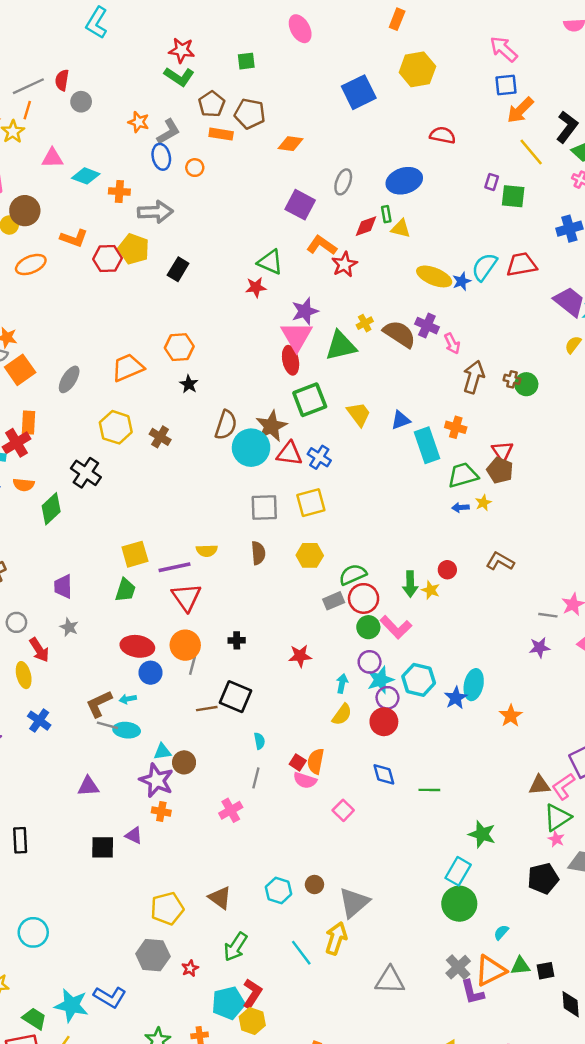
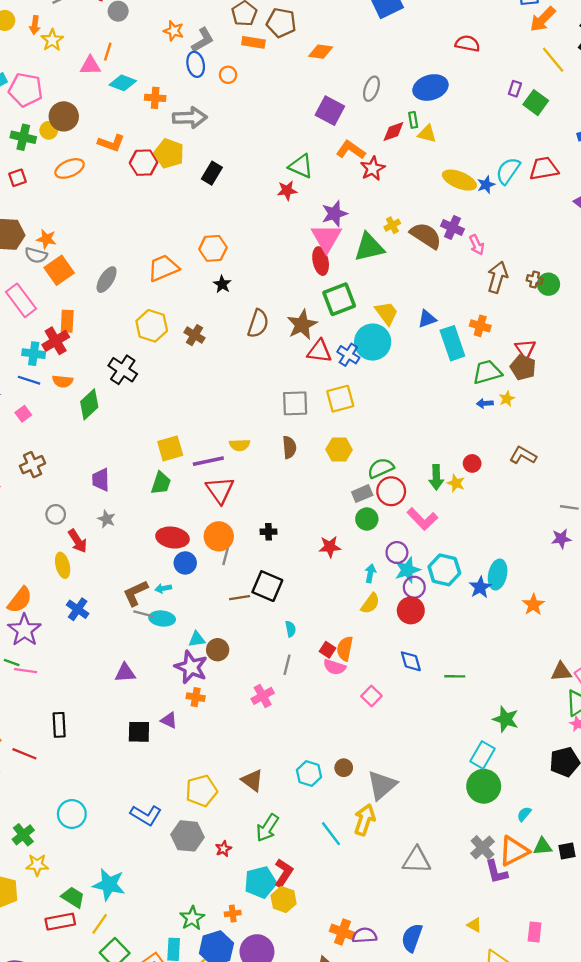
orange line: (27, 110) -> (108, 52), moved
green square: (513, 196) -> (536, 103), turned 30
cyan circle: (251, 448) -> (373, 342), moved
green circle: (368, 627) -> (367, 519), moved
blue L-shape: (110, 997) -> (146, 815), moved

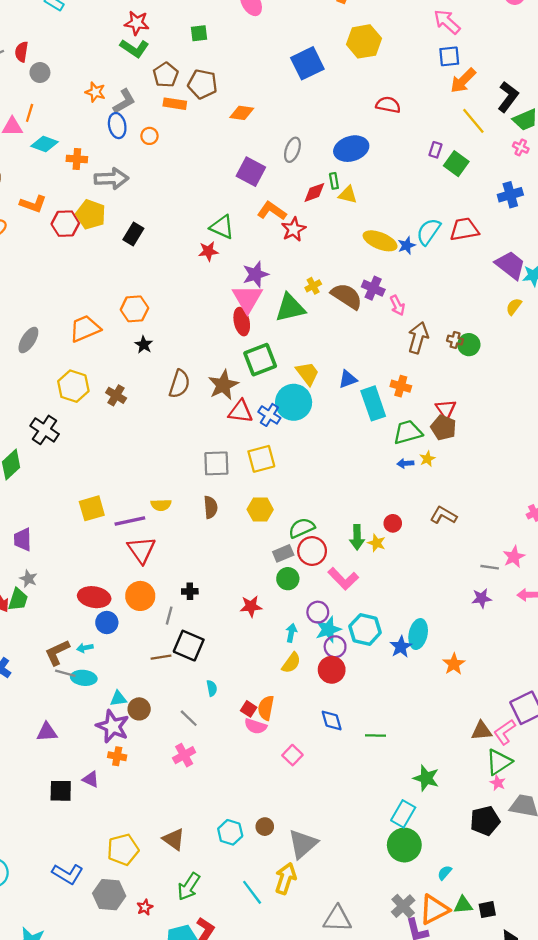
green trapezoid: (161, 483) -> (18, 599), moved
gray line: (226, 556) -> (169, 616), moved
gray line: (287, 665) -> (189, 718), moved, turned -60

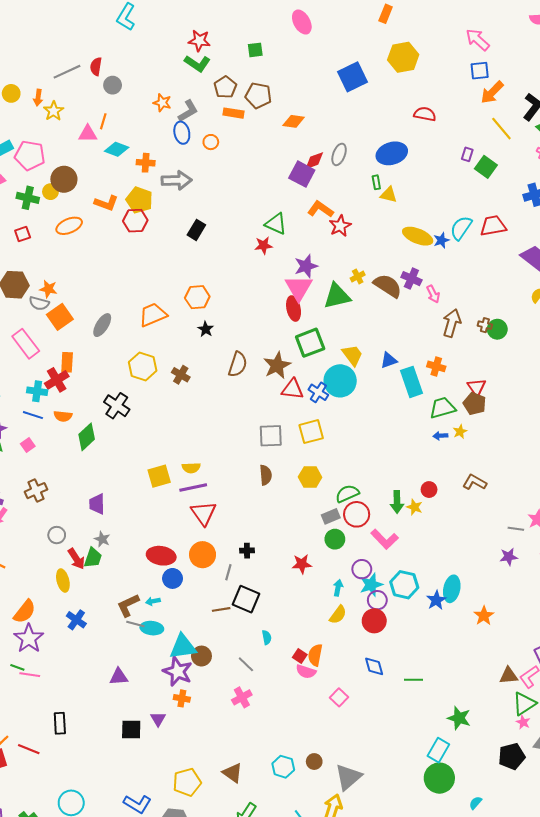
red diamond: (314, 192) -> (314, 161), moved
yellow pentagon: (91, 214) -> (139, 200), moved
yellow semicircle: (161, 505) -> (191, 468), moved
cyan triangle: (118, 699) -> (183, 647), size x1.8
purple triangle: (91, 779) -> (158, 719), turned 35

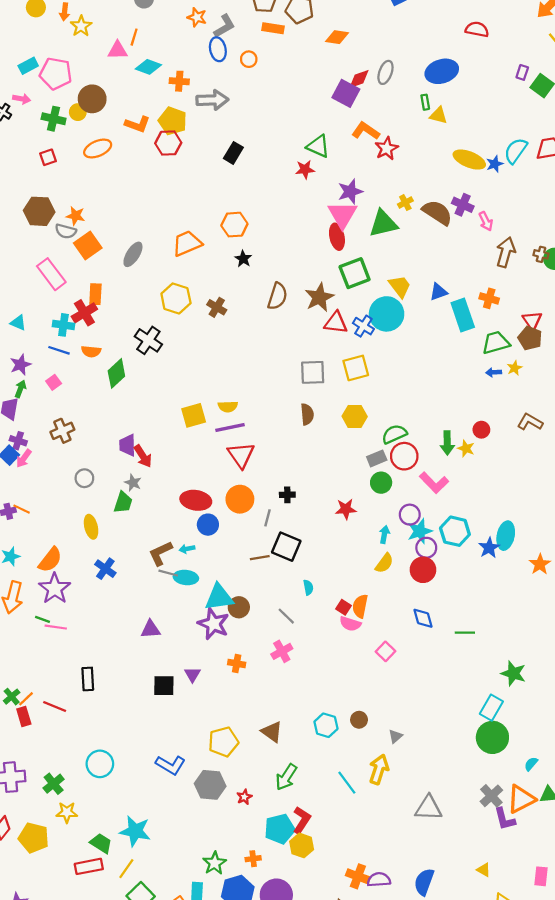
red arrow: (76, 559) -> (143, 456), moved
orange cross: (182, 698) -> (237, 664), moved
gray triangle: (348, 777) -> (395, 736), size x0.5

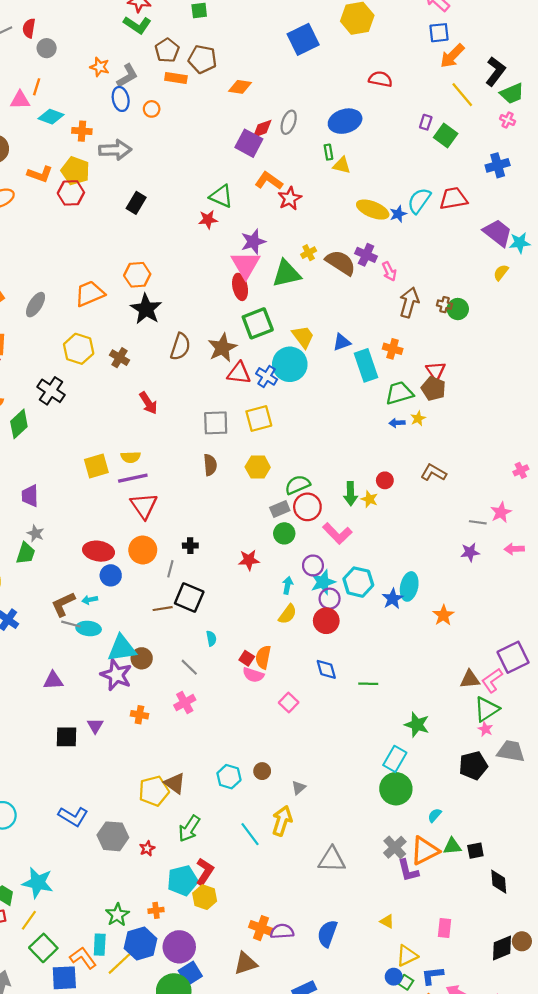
black star: (243, 259) -> (146, 309), size x1.8
red arrow: (143, 456) -> (148, 403), moved
yellow pentagon: (223, 742) -> (154, 791), moved

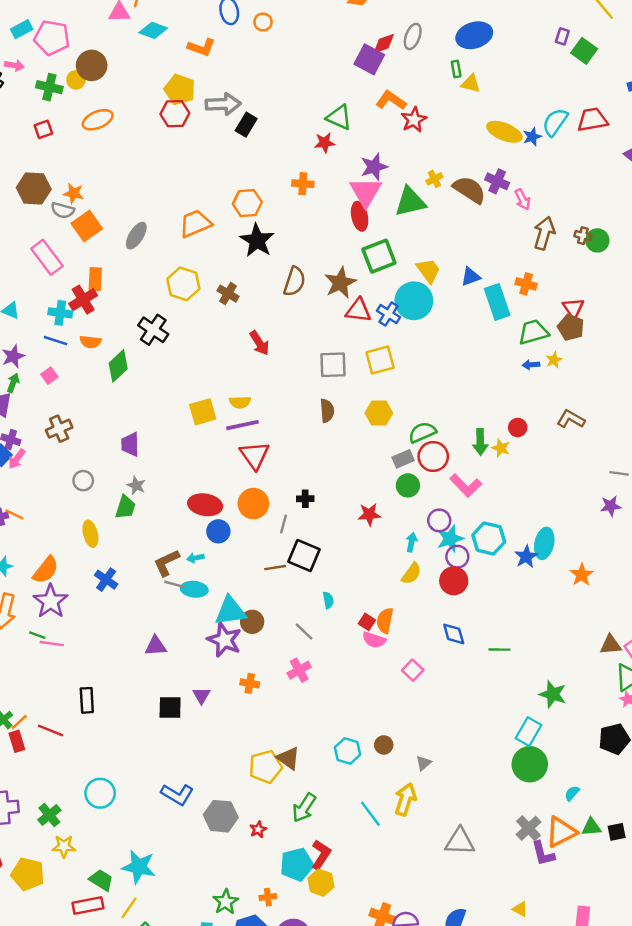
orange cross: (82, 131) -> (303, 184), moved
gray arrow: (115, 150) -> (223, 104), moved
orange L-shape: (40, 174) -> (201, 47), moved

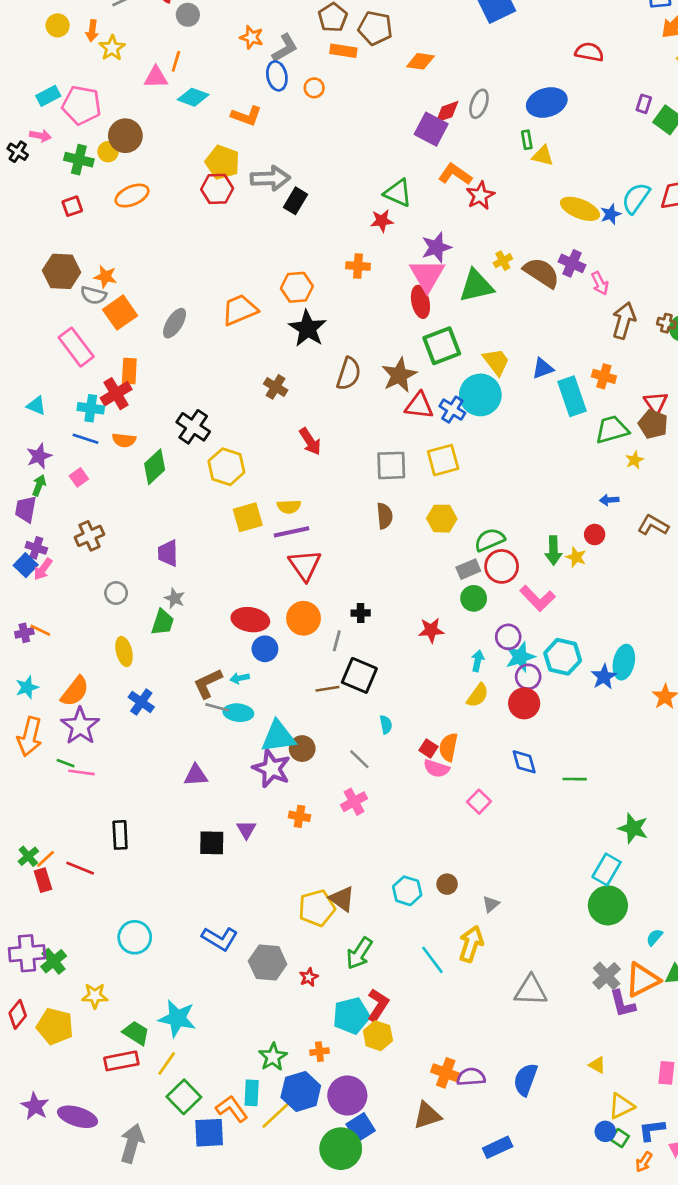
yellow hexagon: (183, 284) -> (226, 467), moved
blue arrow: (531, 365) -> (609, 500), moved
green cross: (49, 815) -> (54, 961), moved

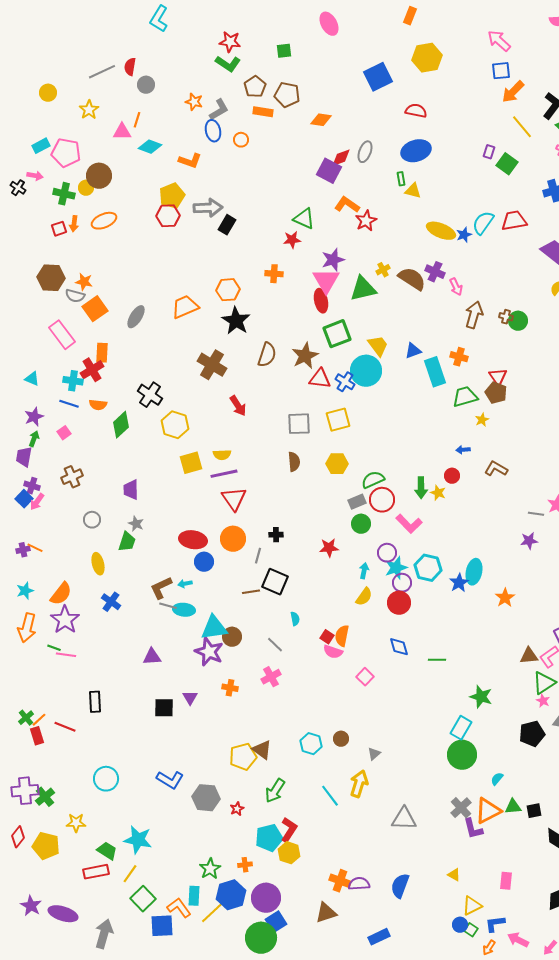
orange arrow: (92, 31) -> (74, 224), moved
red semicircle: (589, 52) -> (416, 111), moved
yellow pentagon: (222, 162) -> (172, 196), turned 30
brown cross: (276, 387) -> (212, 365), size x1.6

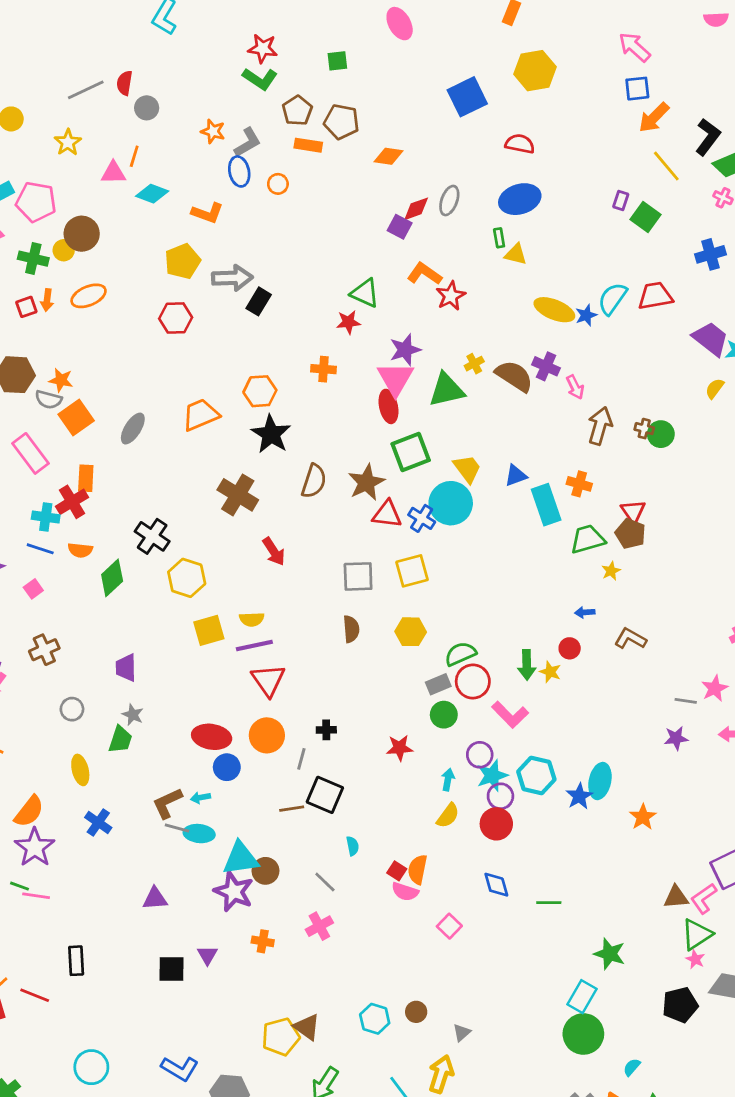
purple square: (329, 171) -> (400, 227), size x0.7
red hexagon: (168, 216) -> (176, 318), moved

